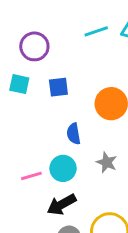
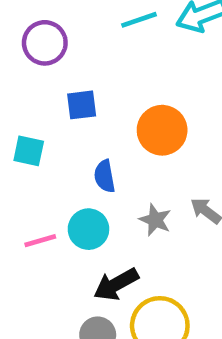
cyan square: (19, 84) -> (29, 151), moved
black arrow: (62, 205) -> (116, 284), moved

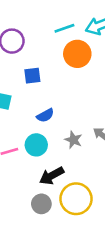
orange circle: (162, 130) -> (77, 54), moved
blue semicircle: (105, 176) -> (45, 115), turned -108

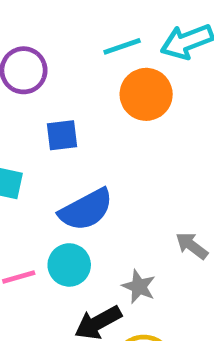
blue semicircle: (45, 115) -> (86, 210), size x1.6
gray star: (73, 140) -> (139, 287), moved

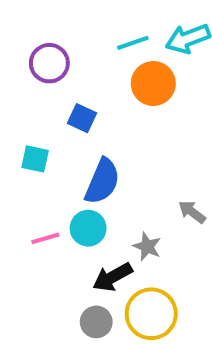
blue square: (62, 135) -> (82, 118), turned 32
blue semicircle: (86, 210) -> (102, 181), turned -39

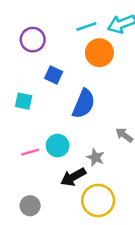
blue semicircle: (102, 181) -> (84, 104), moved
gray circle: (96, 322) -> (30, 206), moved

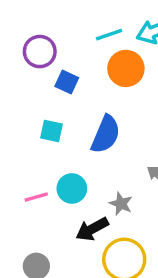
blue square: (54, 75) -> (67, 82), moved
cyan square: (24, 101) -> (52, 131), moved

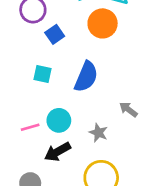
blue square: (67, 82) -> (55, 34), turned 30
black arrow: (92, 229) -> (57, 152), moved

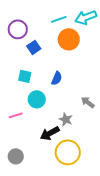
blue semicircle: (86, 77) -> (57, 78), size x0.6
cyan circle: (59, 120) -> (37, 99), moved
black arrow: (57, 152) -> (50, 133), moved

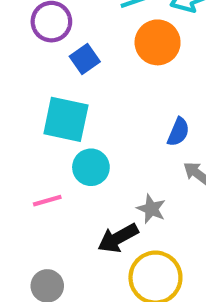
cyan square: (25, 76) -> (66, 119), size x1.6
blue semicircle: (57, 78) -> (178, 132), moved

